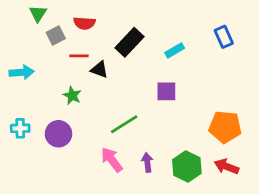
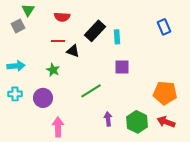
gray square: (56, 35) -> (18, 26), moved
cyan rectangle: (175, 50) -> (117, 37), moved, turned -64
cyan arrow: (22, 72) -> (16, 66), moved
pink arrow: (112, 160) -> (58, 127), moved, turned 36

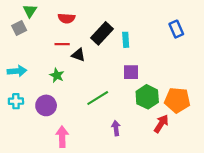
green hexagon: (137, 122) -> (147, 97), moved
red arrow: (166, 122) -> (161, 124), moved, turned 102

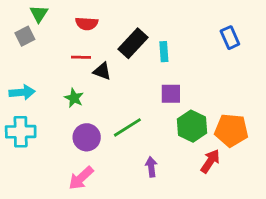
cyan cross: (16, 101) -> (21, 132), size x1.5
purple circle: (46, 105) -> (87, 137), moved
pink arrow: (62, 137) -> (81, 178), turned -132

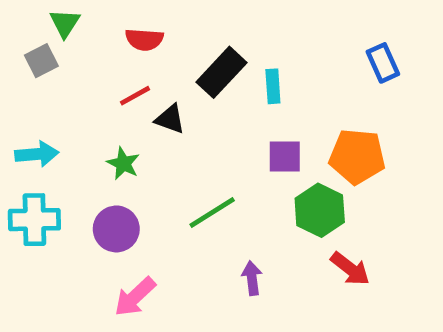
red line: (81, 57) -> (135, 96), turned -30
orange pentagon: (231, 130) -> (357, 156), moved
purple circle: (87, 137) -> (116, 229), moved
red arrow: (210, 161) -> (350, 269), turned 95

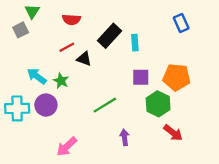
blue rectangle: (383, 63) -> (181, 23), moved
cyan arrow: (37, 154) -> (37, 76), moved, turned -138
purple circle: (116, 229) -> (46, 105), moved

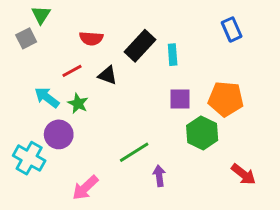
red semicircle: (71, 20) -> (91, 38), moved
red line: (67, 47) -> (72, 71), moved
green line: (105, 105) -> (134, 152), moved
cyan cross: (17, 108) -> (29, 158), moved, turned 30
red arrow: (173, 133) -> (243, 174), moved

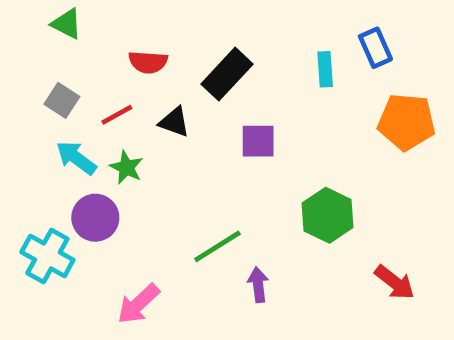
green triangle: (41, 15) -> (67, 24), turned -36
gray square: (26, 38) -> (62, 100), moved, turned -30
cyan rectangle: (173, 55) -> (325, 69), moved
purple square: (180, 99) -> (258, 141), moved
orange pentagon: (226, 99) -> (407, 122), moved

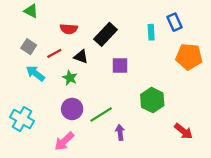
green star: (126, 167) -> (70, 78), moved
purple circle: (95, 218) -> (72, 109), moved

